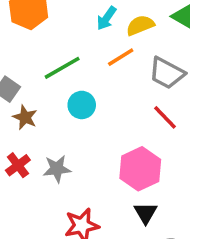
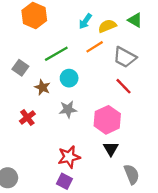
brown star: (25, 117) -> (42, 87), moved
gray star: (57, 169) -> (68, 109), moved

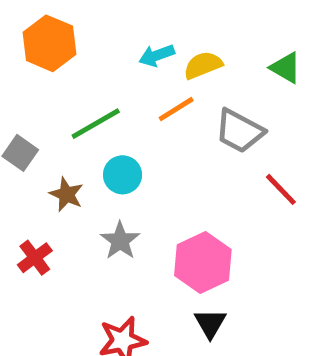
green triangle: (135, 20) -> (286, 68), moved
cyan arrow: (85, 21) -> (157, 55), turned 35
red line: (124, 86) -> (281, 189), moved
gray star: (68, 109) -> (120, 241), turned -30

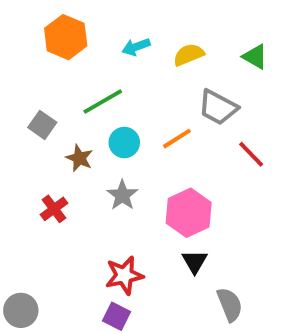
cyan arrow: (157, 55) -> (136, 47), moved
orange line: (176, 109) -> (177, 139), moved

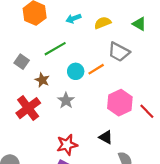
cyan circle: (124, 143) -> (76, 71), moved
red line: (251, 154) -> (147, 111), moved
red cross: (54, 209) -> (28, 108), size x1.6
pink hexagon: (189, 213) -> (120, 103), moved
black triangle: (195, 262) -> (106, 137), turned -32

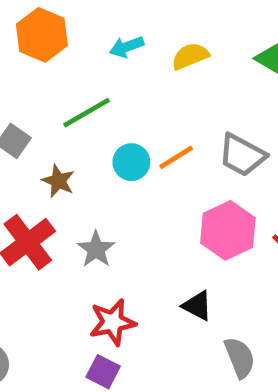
gray trapezoid: (119, 52) -> (242, 155), moved
gray star: (66, 100) -> (96, 249), moved

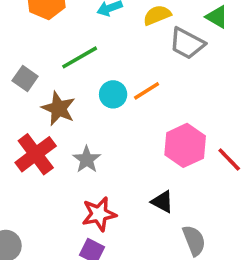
gray trapezoid: (242, 155) -> (187, 43), moved
brown star: (58, 181) -> (59, 108), size x1.4

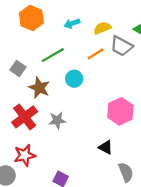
orange line: (147, 91) -> (96, 54), moved
gray star: (87, 159) -> (57, 120), turned 30
red star: (99, 214) -> (25, 155), moved

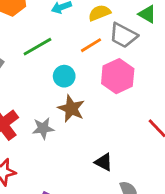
brown star: (39, 88) -> (71, 109), moved
pink hexagon: (120, 111) -> (118, 76), moved

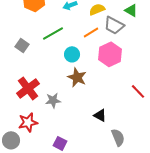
gray star: (43, 128) -> (53, 100), moved

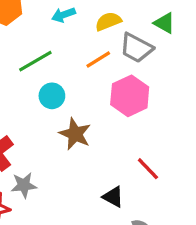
cyan circle: (72, 54) -> (52, 96), moved
red line: (138, 91) -> (148, 169), moved
gray star: (53, 100) -> (24, 185), moved

